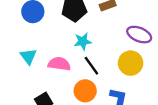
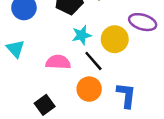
cyan triangle: (28, 56) -> (15, 49), moved
yellow circle: (131, 63) -> (115, 39), moved

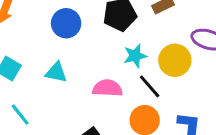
cyan triangle: (15, 49) -> (56, 72), turned -36

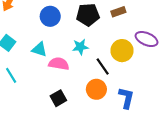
cyan star: (135, 56) -> (80, 47), moved
pink semicircle: (107, 88) -> (59, 64), moved

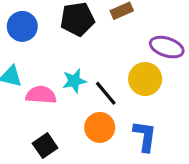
cyan star: (80, 47) -> (74, 81), moved
yellow circle: (122, 51) -> (145, 79), moved

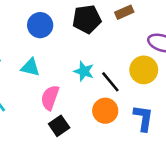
cyan star: (74, 81) -> (84, 71), turned 30
pink semicircle: (41, 95) -> (50, 98), moved, turned -75

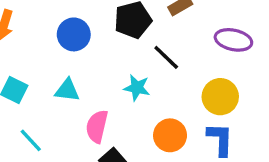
yellow circle: (144, 70) -> (220, 97), moved
black line: (110, 82) -> (166, 57), moved

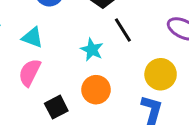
pink semicircle: (97, 126) -> (30, 73), moved
orange circle: (170, 135) -> (96, 90), moved

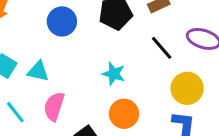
black line: (123, 30) -> (162, 48), moved
cyan triangle: (32, 37) -> (38, 71), moved

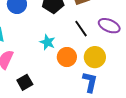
orange circle: (124, 114) -> (67, 57), moved

